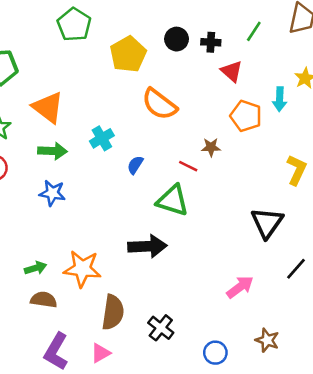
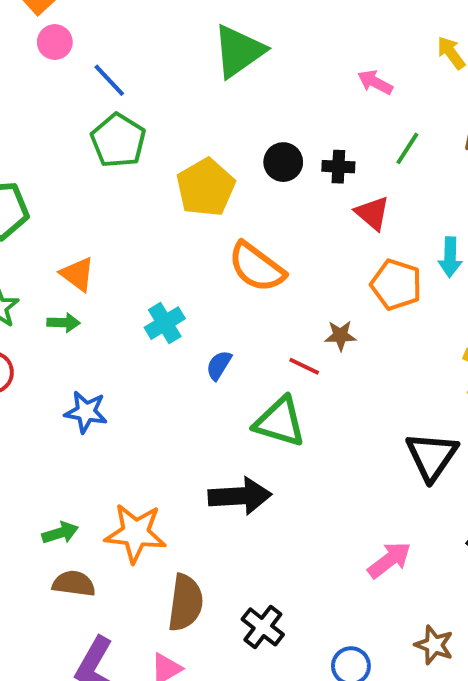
orange triangle: (48, 107) -> (77, 274), size x0.7
green arrow: (53, 151) -> (64, 323), moved, size x0.7

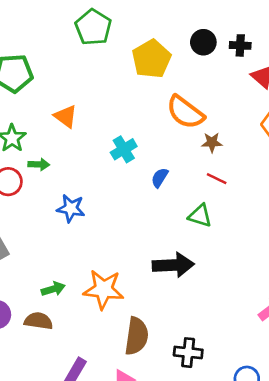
green arrow: (64, 323) -> (39, 164), moved
brown star: (340, 336) -> (212, 142), moved
green triangle: (280, 422) -> (200, 216), size x0.7
brown semicircle: (74, 584) -> (38, 321), moved
black cross: (263, 627) -> (188, 353), turned -32

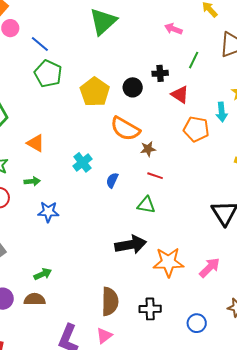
black circle: (203, 42) -> (133, 87), moved
green arrow: (39, 164) -> (32, 181), moved
orange star: (103, 289) -> (168, 262), moved

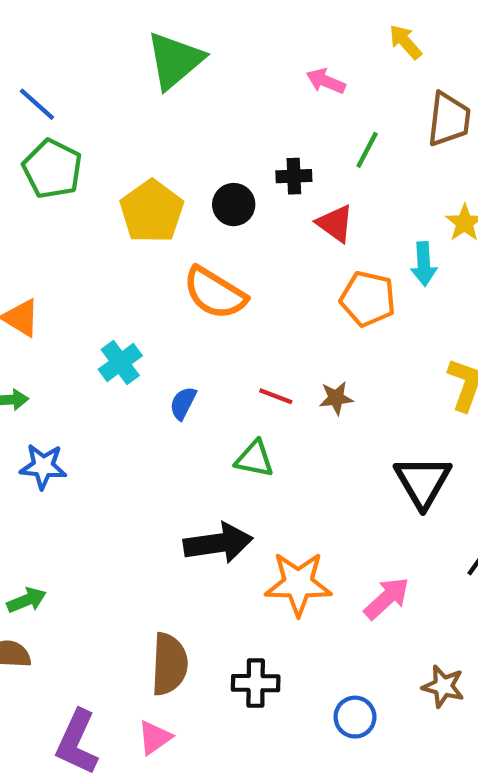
brown star: (148, 149) -> (336, 398), moved

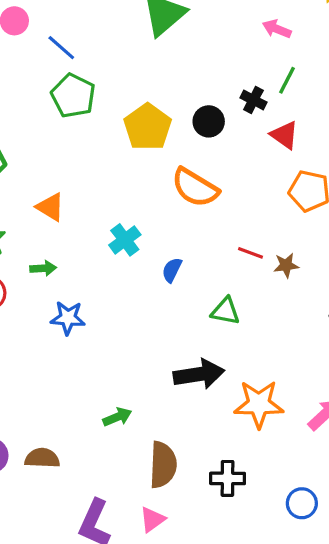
green line: (367, 150) -> (287, 80), moved
black cross: (294, 176) -> (253, 100), turned 30
red line: (276, 396) -> (250, 253), moved
green arrow: (27, 600) -> (117, 417), moved

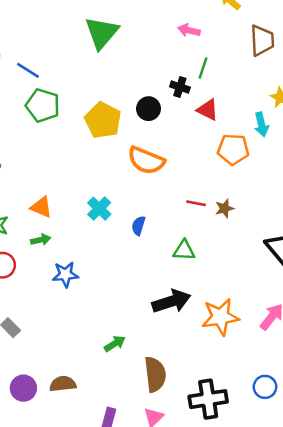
orange triangle: (50, 207) -> (41, 207), moved
black cross: (228, 478) -> (208, 399), moved, size x1.4

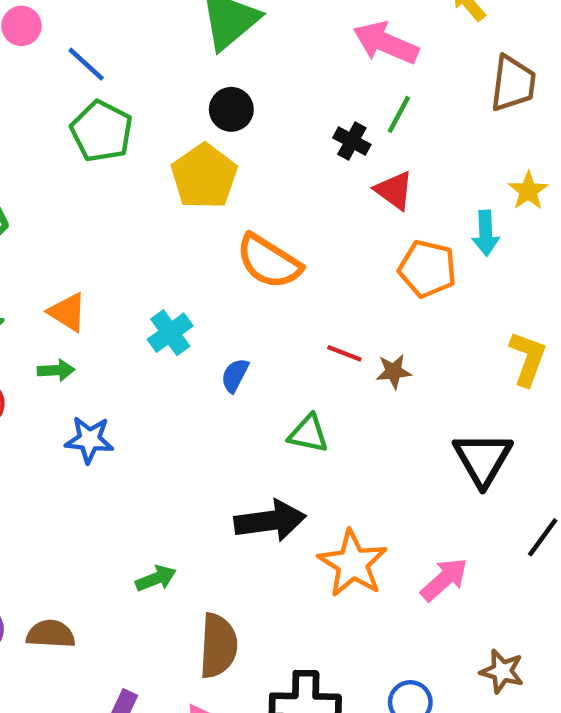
pink arrow: (189, 30) -> (386, 43), size x1.6
black circle: (149, 109) -> (231, 109), moved
orange star: (220, 317) -> (353, 564), turned 30

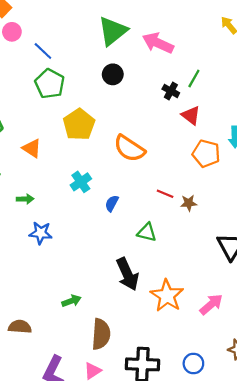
pink arrow: (386, 43) -> (158, 43), moved
yellow pentagon: (204, 176) -> (79, 124), moved
orange triangle: (67, 312) -> (32, 148), moved
black arrow: (270, 521) -> (127, 274), turned 72

